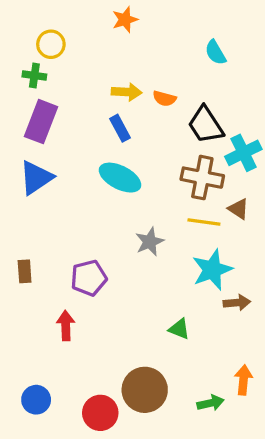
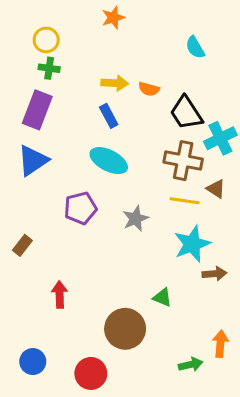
green cross: (34, 76) -> (49, 68), moved
brown rectangle: (25, 271) -> (22, 245), turned 42
purple pentagon: (89, 278) -> (80, 208), moved
brown circle: (145, 390) -> (125, 329), moved

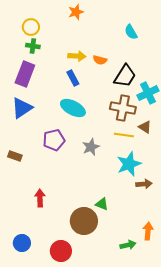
black trapezoid: (186, 113) -> (125, 76), turned -115
brown rectangle: (22, 245) -> (15, 156), moved, turned 72
green triangle: (162, 298) -> (102, 204), moved

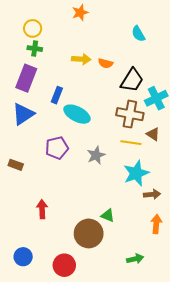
blue rectangle: (73, 78) -> (57, 95), moved, turned 49
orange arrow: (148, 231) -> (156, 224), moved

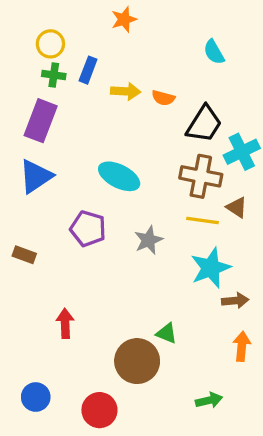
blue rectangle: (57, 95) -> (88, 70), moved
purple pentagon: (57, 148) -> (88, 229), turned 30

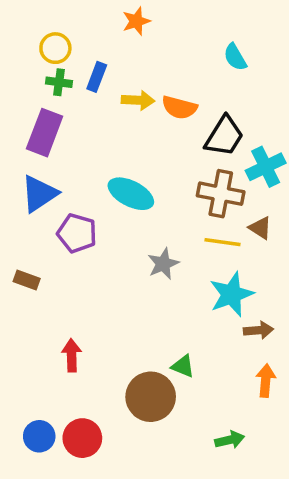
orange semicircle: (163, 98) -> (179, 107), size x1.4
purple pentagon: (88, 229) -> (77, 233), moved
red circle: (99, 410) -> (82, 438), moved

